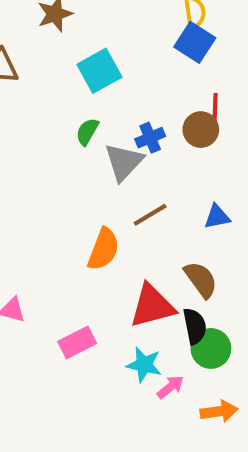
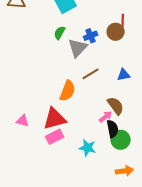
red triangle: (152, 306) -> (55, 119), moved
pink arrow: (170, 387) -> (106, 117), moved

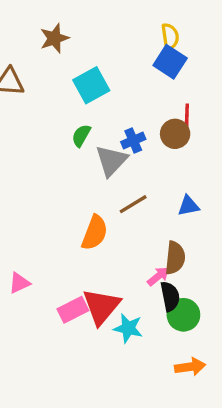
brown semicircle: (116, 106) -> (175, 258), turned 42
red triangle: (55, 119) -> (101, 306), moved, turned -35
pink triangle: (23, 121) -> (19, 283), turned -40

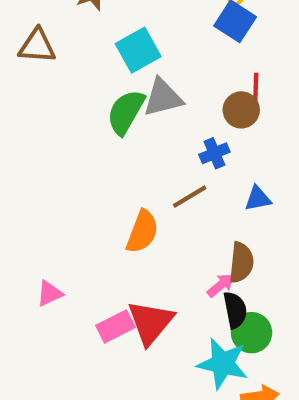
green semicircle: (81, 135) -> (126, 112), size x1.6
blue cross: (133, 141) -> (214, 153), moved
gray triangle: (111, 161) -> (163, 98), moved, turned 33
cyan star: (128, 328) -> (223, 364), moved, size x1.4

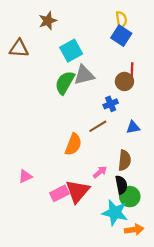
pink arrow: (221, 285) -> (100, 172), moved

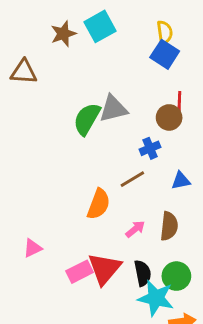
cyan square: (71, 51) -> (100, 26), moved
pink arrow: (100, 172) -> (135, 229), moved
black semicircle: (121, 185) -> (143, 273), moved

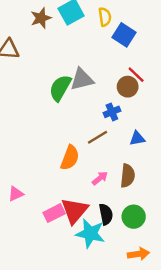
yellow semicircle: (165, 32) -> (105, 17), moved
red line: (179, 103) -> (136, 75), turned -48
cyan star: (156, 298) -> (90, 234), moved

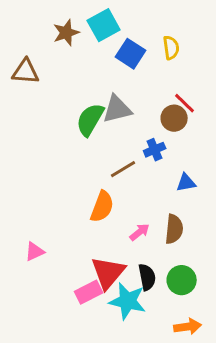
yellow semicircle: (105, 17) -> (171, 48), moved
blue square: (124, 35) -> (131, 54), moved
brown line: (98, 137) -> (123, 169), moved
pink rectangle: (54, 213) -> (89, 292), moved

